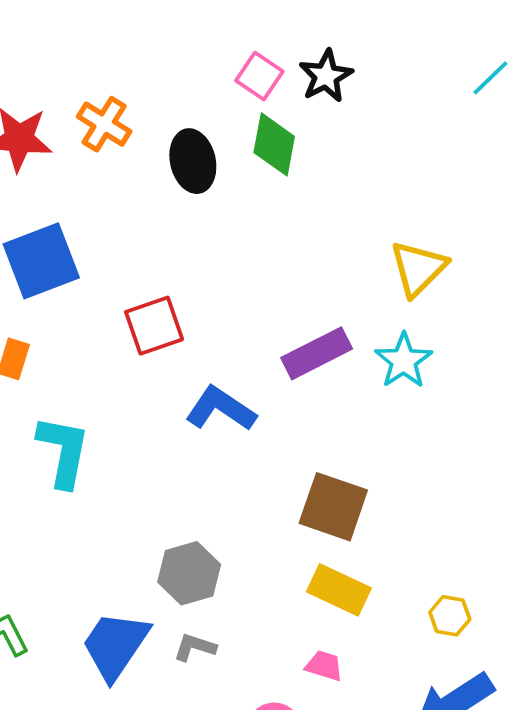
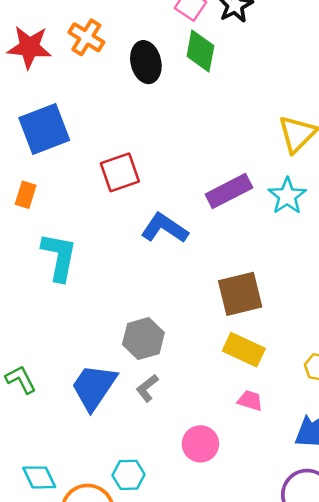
brown square: (333, 507) -> (240, 294), turned -33
gray L-shape: (195, 647) -> (147, 388), turned -56
pink trapezoid: (324, 666) -> (250, 401), moved

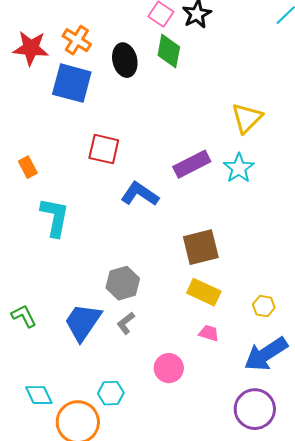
blue square: (44, 129) -> (72, 83), moved, turned 36
red square: (120, 172) -> (104, 149), turned 32
orange rectangle: (26, 195) -> (28, 167), turned -45

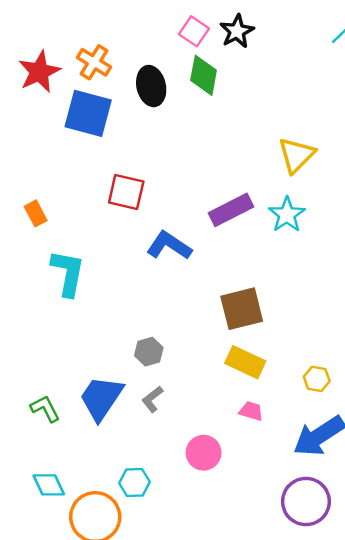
red star: (31, 48) -> (39, 72), turned -30
gray hexagon: (123, 283) -> (149, 352), size x0.7
green L-shape: (24, 316) -> (45, 409), moved

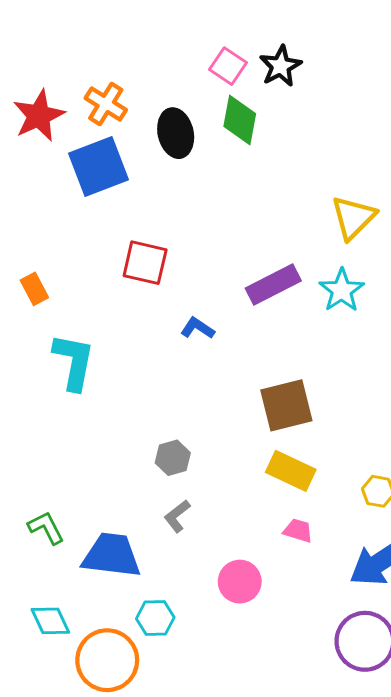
blue square: (88, 113) -> (98, 167), turned -36
blue L-shape: (169, 246) -> (197, 328), size x0.6
blue trapezoid: (101, 398) -> (112, 555), moved, turned 63

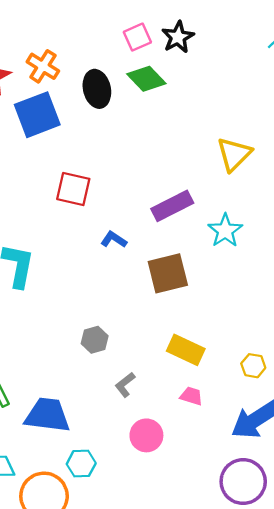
pink square: (228, 66) -> (137, 37), turned 32
green diamond: (240, 120) -> (146, 79), turned -54
cyan star: (342, 290) -> (225, 231), moved
brown square: (286, 405) -> (168, 273), moved
gray L-shape: (177, 516) -> (125, 385), moved

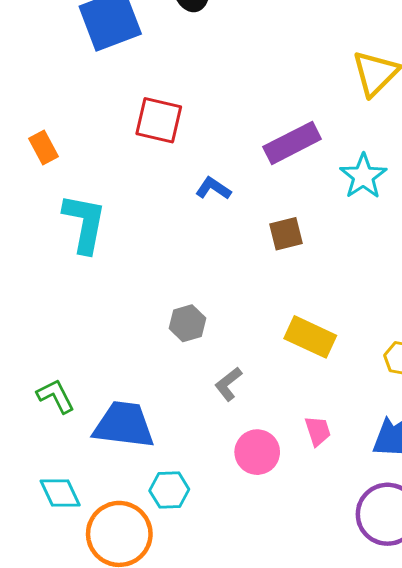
brown square: (168, 273) -> (286, 234), size x0.6
pink trapezoid: (191, 396) -> (318, 431), moved, turned 55

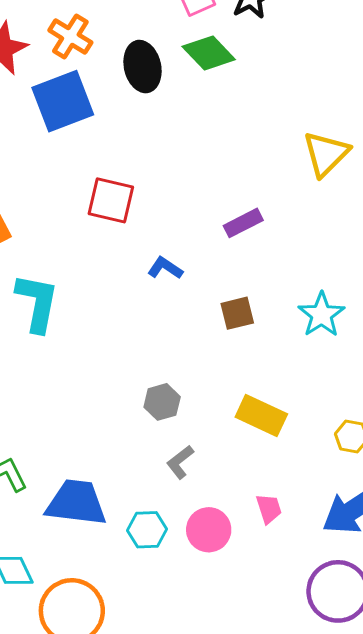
purple rectangle: (292, 143) -> (243, 223), size x0.7
cyan star: (363, 176) -> (321, 315), moved
gray hexagon: (187, 323) -> (162, 402), moved
cyan hexagon: (169, 490) -> (147, 530), moved

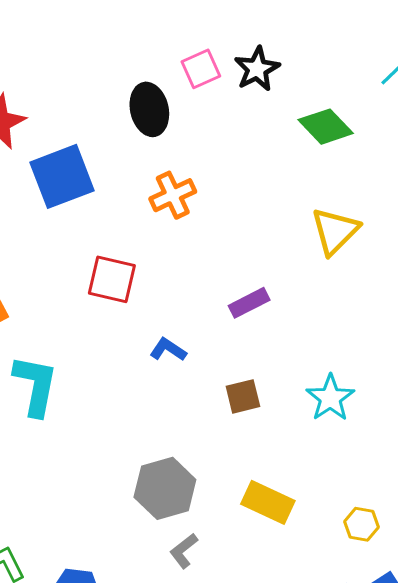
orange cross: (70, 36) -> (173, 195), moved, turned 33
green diamond: (209, 53) -> (326, 127), moved
black ellipse: (143, 67) -> (149, 109), moved
gray hexagon: (162, 402) -> (165, 488), size x1.6

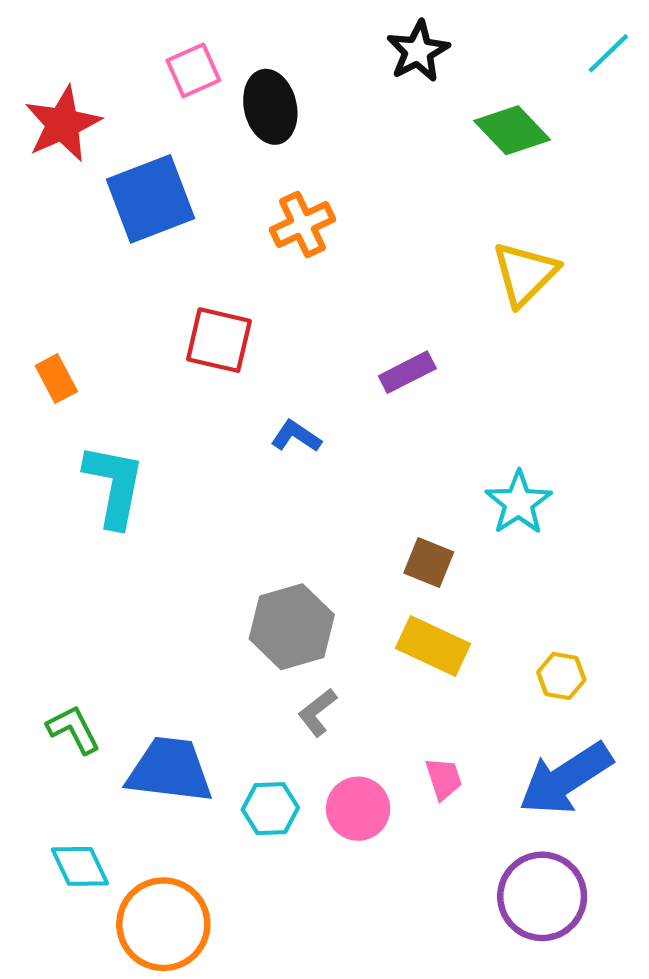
pink square: (201, 69) -> (193, 70), moved
brown square: (243, 396) -> (429, 563), moved, turned 36

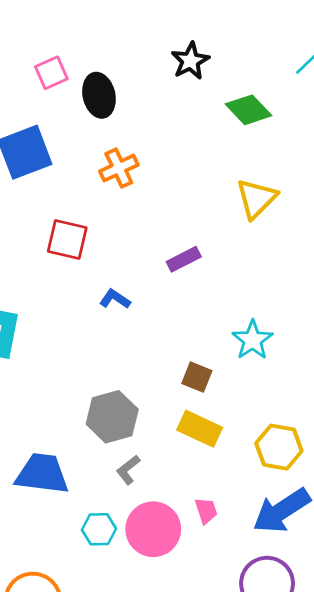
yellow hexagon: (561, 676) -> (279, 447), size x1.6
blue trapezoid: (170, 770) -> (42, 474), moved
pink circle: (358, 809) -> (153, 529), size x1.4

